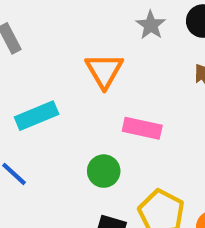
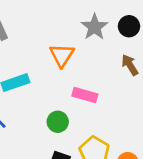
gray star: (151, 25) -> (94, 27), size x1.4

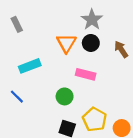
black circle: (129, 26) -> (91, 43), moved

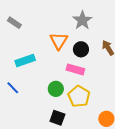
gray rectangle: (17, 24) -> (14, 23), turned -32
black circle: (91, 43) -> (81, 49), moved
yellow pentagon: (95, 119) -> (79, 96), moved

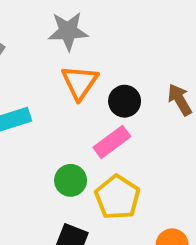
gray star: (82, 20) -> (68, 31), moved, turned 30
pink rectangle: (75, 69) -> (112, 142), turned -54

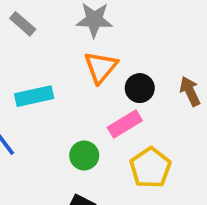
yellow pentagon: (117, 197) -> (150, 168), moved

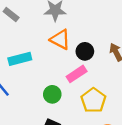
orange triangle: (101, 67) -> (60, 39), turned -40

